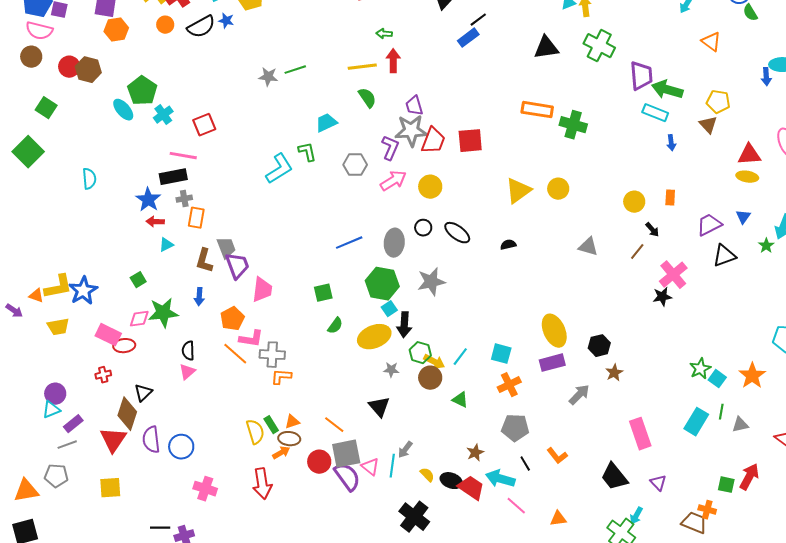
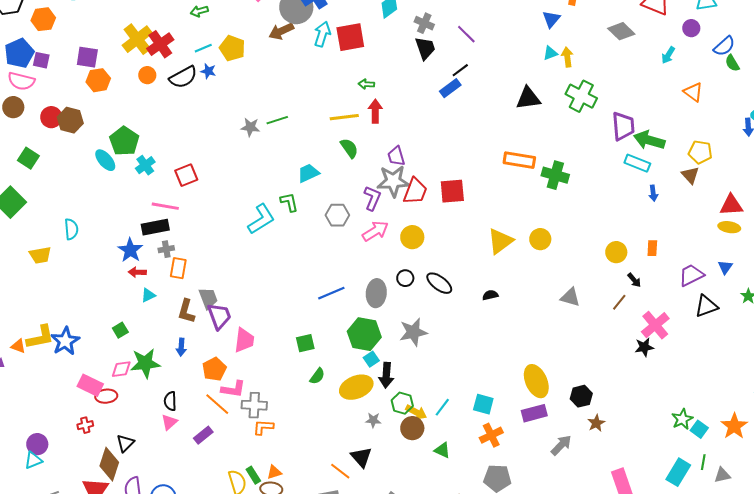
yellow trapezoid: (58, 327) -> (40, 255), moved
purple rectangle: (73, 424) -> (203, 435), moved
orange line: (334, 425) -> (340, 471), moved

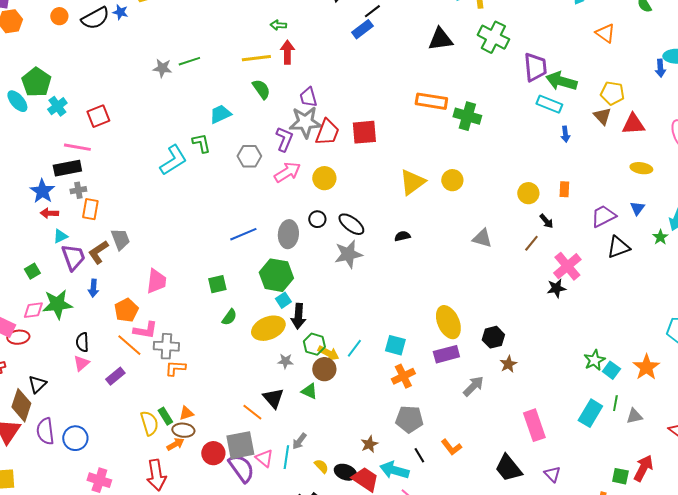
red triangle: (731, 205) -> (633, 124), moved
brown L-shape: (186, 311) -> (98, 252), turned 40
purple trapezoid: (219, 316) -> (73, 257), moved
gray star: (413, 332) -> (348, 254), moved
green triangle: (442, 450) -> (309, 391), moved

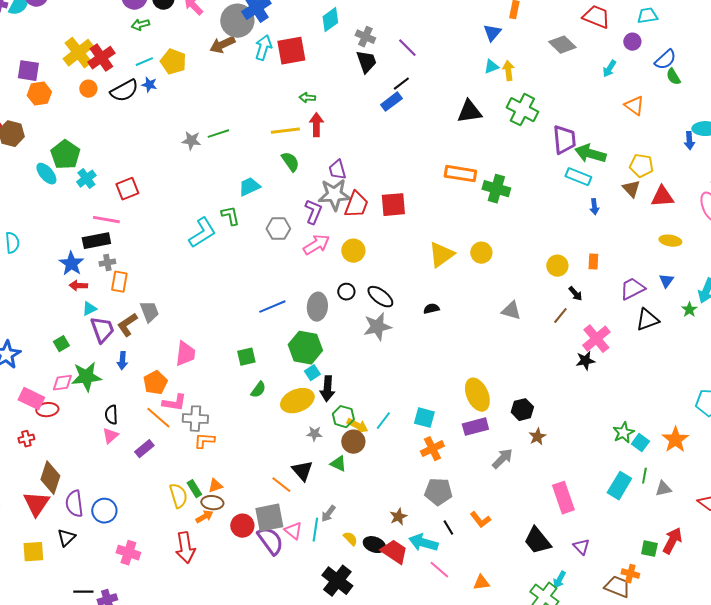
black triangle: (37, 384) -> (66, 538), moved

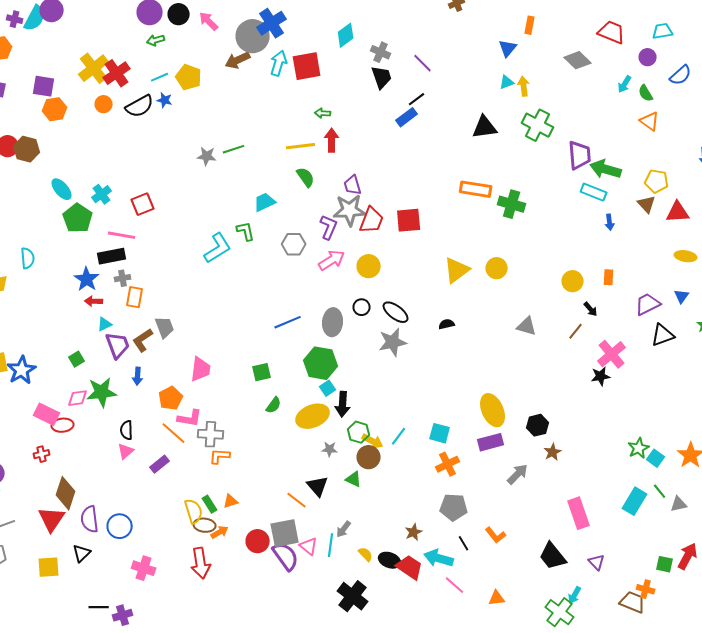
green semicircle: (673, 77) -> (646, 93), moved
green pentagon: (65, 155) -> (78, 218), moved
green line: (644, 476) -> (660, 491), turned -49
brown ellipse: (212, 503) -> (205, 525), moved

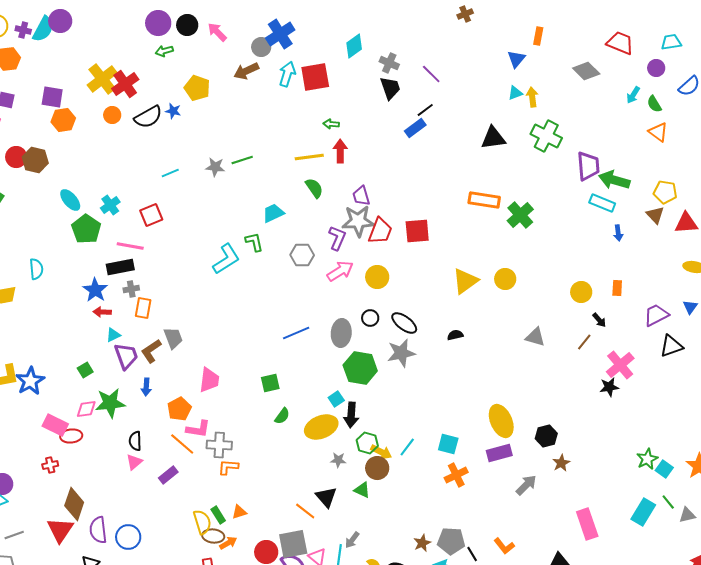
gray circle: (253, 36) -> (261, 47), size x0.6
cyan line: (160, 77) -> (170, 173), moved
green cross: (512, 204) -> (520, 215), turned 32
green hexagon: (321, 363) -> (360, 368), moved
gray pentagon: (454, 507) -> (451, 541), moved

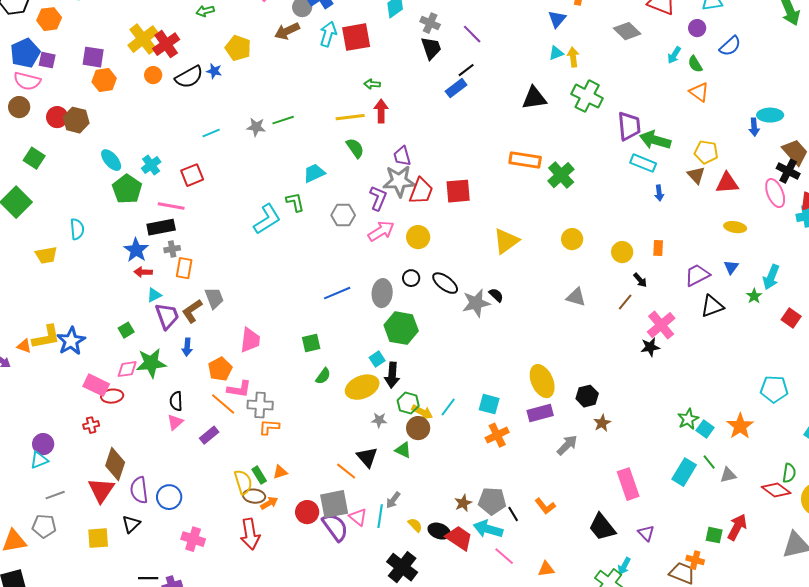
yellow circle: (505, 279) -> (572, 239), moved
black semicircle: (455, 335) -> (496, 295), turned 56
gray star: (401, 353) -> (476, 303), moved

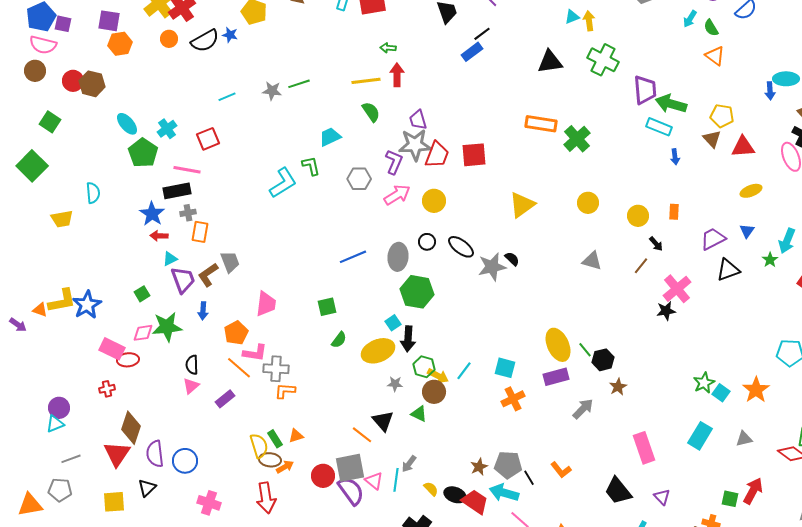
yellow ellipse: (735, 227) -> (751, 191), turned -30
green line: (709, 462) -> (585, 350), moved

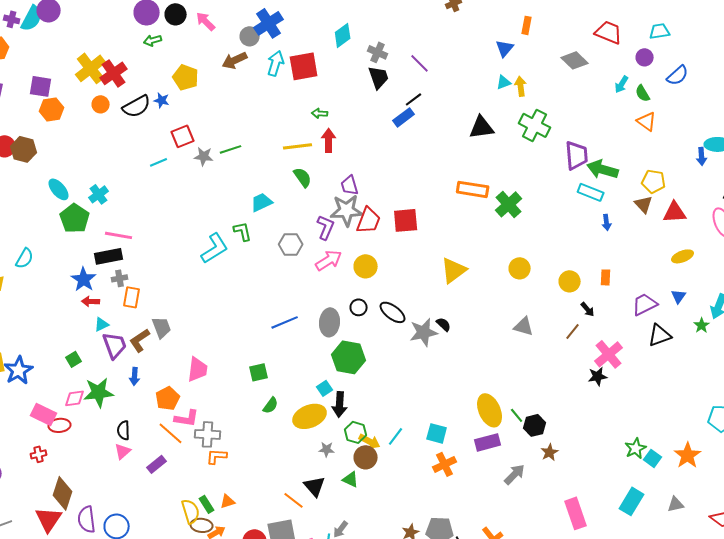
red square: (208, 139) -> (183, 136), moved
cyan semicircle: (93, 193) -> (25, 258), turned 35

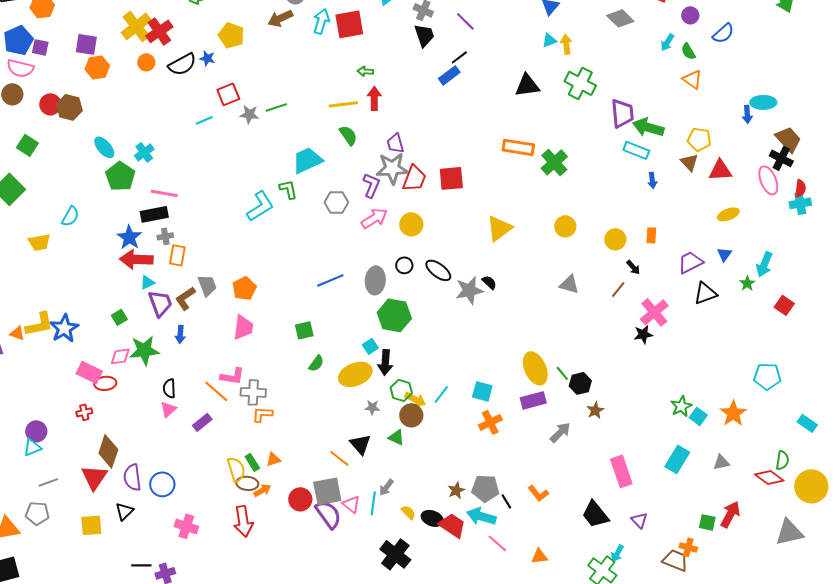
cyan trapezoid: (262, 202) -> (307, 160), size x1.4
red arrow: (91, 301) -> (136, 259), size x1.8
orange pentagon: (168, 398) -> (244, 288), moved

